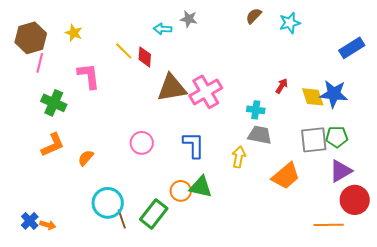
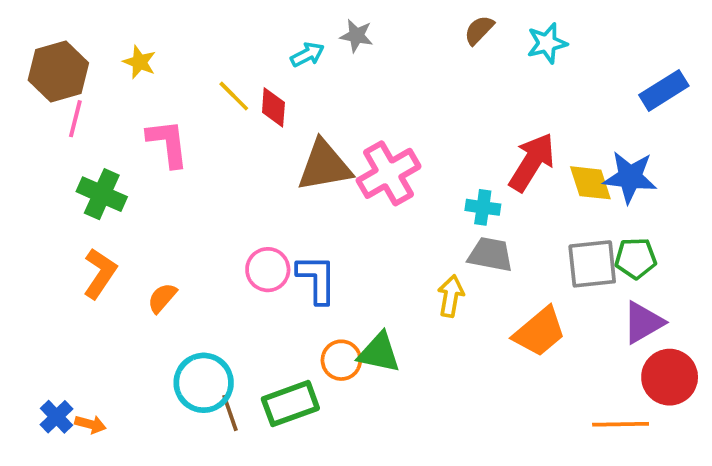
cyan arrow: (163, 29) -> (307, 55), turned 150
red arrow: (282, 86) -> (532, 162), size x2.0
orange L-shape: (53, 145) -> (100, 273), turned -32
blue L-shape: (194, 145) -> (317, 279), moved
green rectangle: (154, 214) -> (290, 404), turned 32

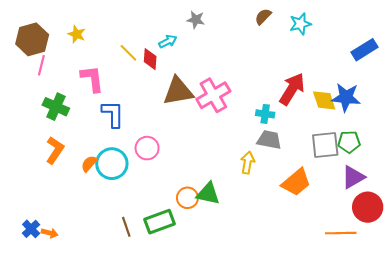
cyan arrow: (307, 55) -> (168, 41), moved
blue L-shape: (317, 279) -> (113, 114), moved
cyan circle: (204, 383) -> (112, 164), moved

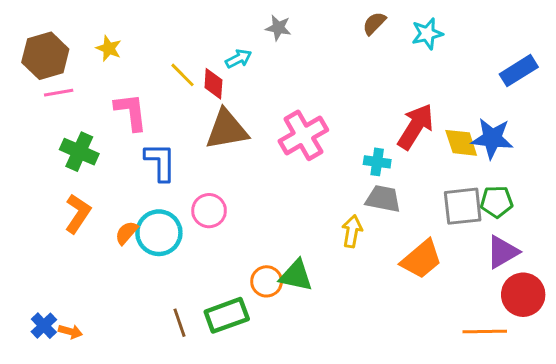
pink line: (41, 65) -> (59, 93), turned 66
brown triangle: (178, 91) -> (227, 130), moved

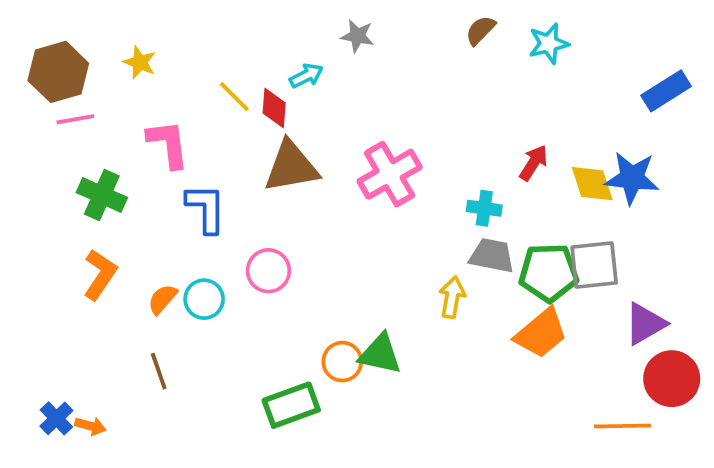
red arrow: (415, 127) -> (534, 163), size x0.6
green pentagon: (497, 202) -> (549, 273), moved, size x1.4
cyan circle: (159, 233) -> (204, 299), size x0.7
brown line: (180, 323) -> (159, 371), moved

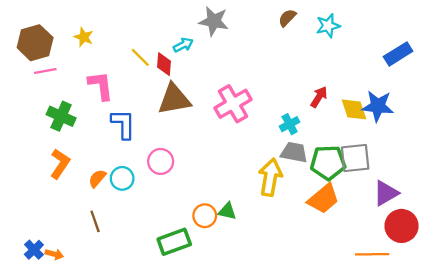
gray star: (357, 36) -> (214, 21), size x1.5
cyan cross: (484, 208) -> (290, 124), turned -36
yellow arrow: (452, 297) -> (270, 177), size x1.5
green triangle: (380, 354) -> (227, 211), size x0.7

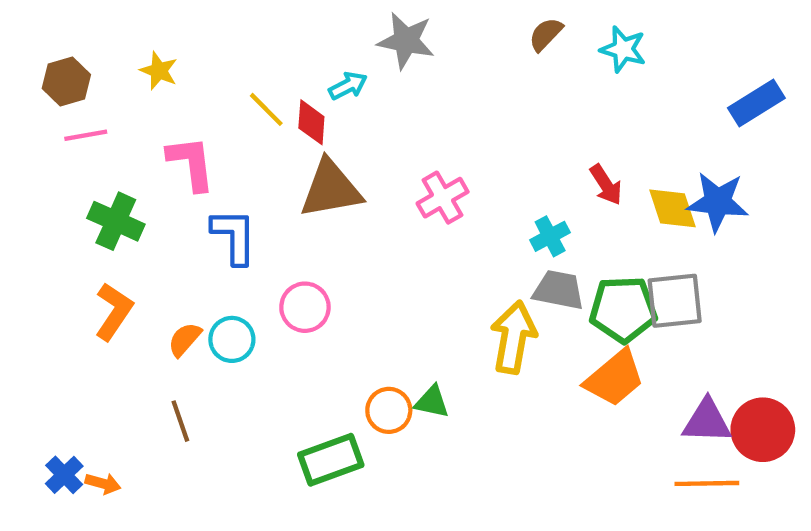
cyan star: (328, 26) -> (623, 49), turned 30
brown hexagon: (35, 43) -> (66, 82), size x0.7
red arrow: (319, 97) -> (606, 185), turned 115
pink cross: (233, 104) -> (443, 198), size x0.7
purple triangle: (386, 193) -> (707, 421), moved, turned 32

